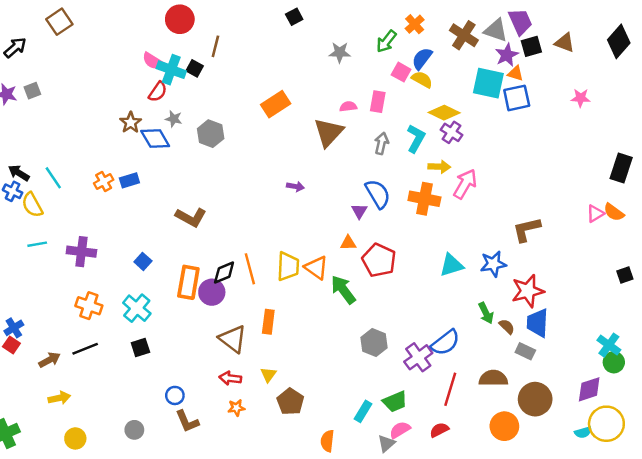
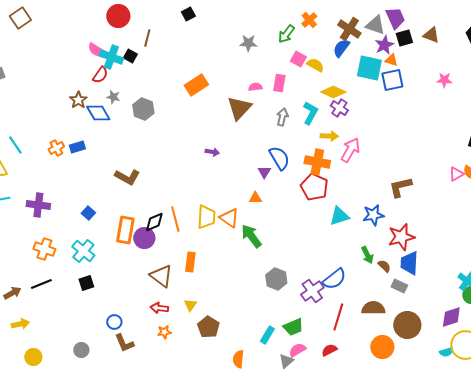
black square: (294, 17) -> (188, 14), moved
blue semicircle: (422, 59) -> (341, 48), moved
red pentagon: (379, 260) -> (314, 187), moved

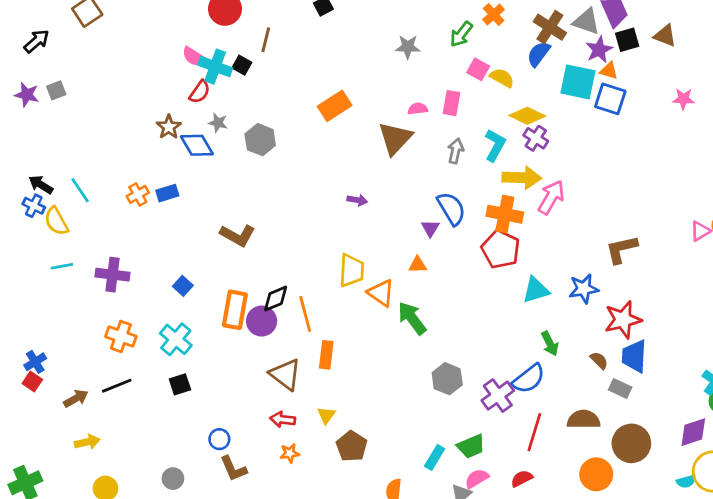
blue square: (392, 80) -> (610, 99), turned 30
yellow arrow: (329, 136) -> (522, 178), size x1.5
yellow trapezoid: (206, 217) -> (352, 270), moved
orange line: (175, 219) -> (305, 314), moved
green arrow: (367, 255) -> (550, 344), moved

